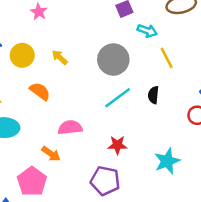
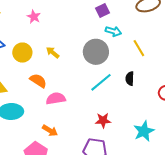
cyan arrow: (147, 31) -> (113, 31), moved
pink semicircle: (70, 127) -> (56, 98), moved

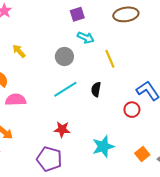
gray circle: (96, 52) -> (64, 57), size x0.7

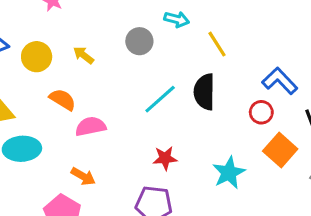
gray circle: (64, 57) -> (139, 41), moved
black semicircle: (96, 89) -> (204, 92), size x1.6
orange square: (142, 154) -> (280, 150), moved, size x1.5

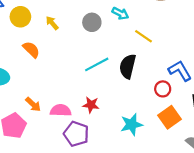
yellow line: (217, 44) -> (144, 36), turned -36
pink semicircle: (91, 126) -> (61, 110), moved

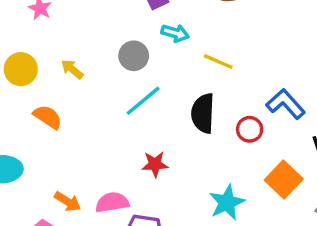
cyan line: (97, 64) -> (143, 101), moved
red circle: (163, 89) -> (250, 129), moved
red star: (91, 105) -> (155, 164), moved

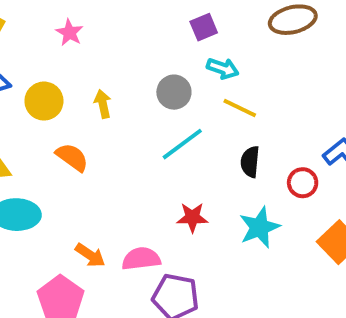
yellow line: (218, 62) -> (240, 108), moved
yellow arrow: (72, 69) -> (103, 104), turned 35
black semicircle: (203, 113) -> (250, 162), size x0.7
cyan star: (227, 203) -> (259, 227), moved

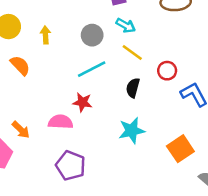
red circle: (303, 183) -> (167, 71), moved
red star: (192, 217) -> (82, 102), moved
pink semicircle: (141, 259) -> (61, 122), moved

